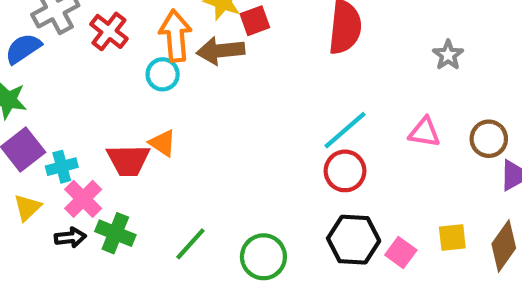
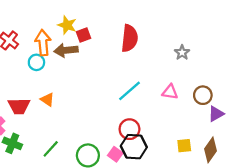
orange triangle: (163, 143) -> (47, 100), moved
red circle: (345, 171) -> (129, 129), moved
pink square: (401, 252) -> (115, 154), moved

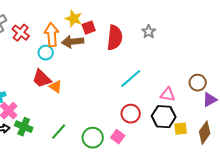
red semicircle: (129, 38) -> (115, 38), moved
gray star: (182, 53) -> (149, 32), moved
pink triangle: (170, 92) -> (168, 95), moved
red trapezoid: (19, 106) -> (42, 79), moved, turned 45
black hexagon: (134, 147) -> (164, 117), moved

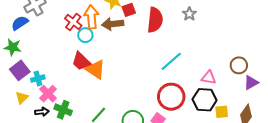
red cross: (21, 33) -> (73, 22), moved
orange triangle: (56, 87) -> (95, 69), size x1.5
red circle: (131, 114) -> (171, 97), size x1.4

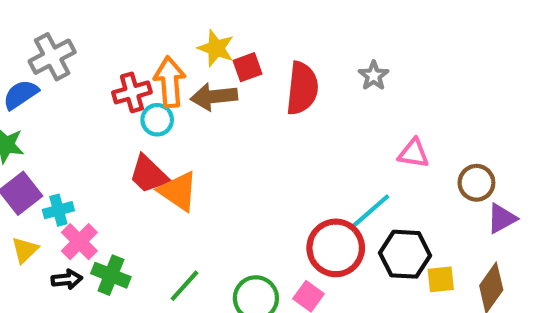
red cross: (73, 22) -> (132, 92), turned 36
cyan line: (171, 61) -> (369, 212), moved
pink triangle: (209, 77) -> (413, 153), moved

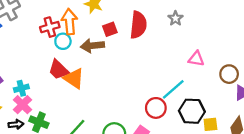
red square: (247, 67) -> (110, 29), moved
brown arrow: (214, 97) -> (92, 46), moved
cyan cross: (58, 210) -> (21, 88), moved
red circle: (336, 248) -> (156, 108), size x0.7

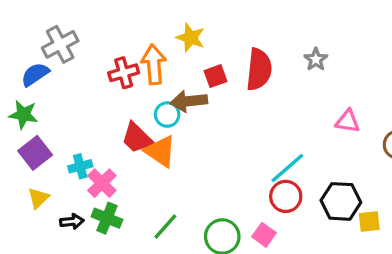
cyan circle: (63, 41) -> (167, 115), moved
cyan line: (173, 89) -> (287, 168), moved
pink cross: (22, 105) -> (102, 183), moved

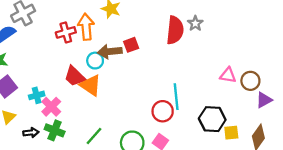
red semicircle: (259, 69) -> (175, 30), moved
red square: (216, 76) -> (131, 45), moved
pink triangle: (348, 121) -> (228, 75), moved
cyan line: (287, 168) -> (176, 97), turned -55
red circle: (286, 196) -> (163, 111), moved

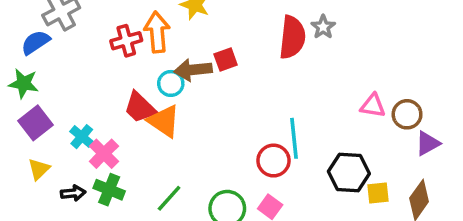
cyan cross: (37, 95) -> (82, 137), turned -35

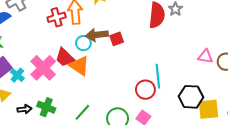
red square: (226, 60) -> (117, 39), moved
cyan cross: (82, 137) -> (17, 75), moved
pink cross: (104, 154) -> (43, 68), moved, size x1.4
yellow square: (378, 193) -> (209, 109), size x1.5

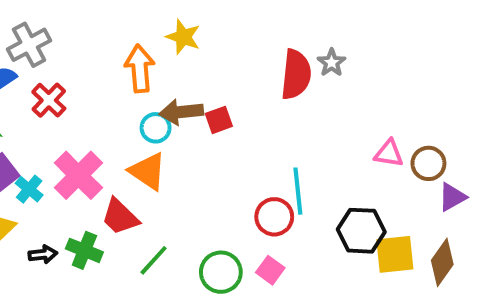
red cross: (57, 17) -> (49, 100), moved, turned -30
red trapezoid: (65, 58) -> (120, 217), moved

